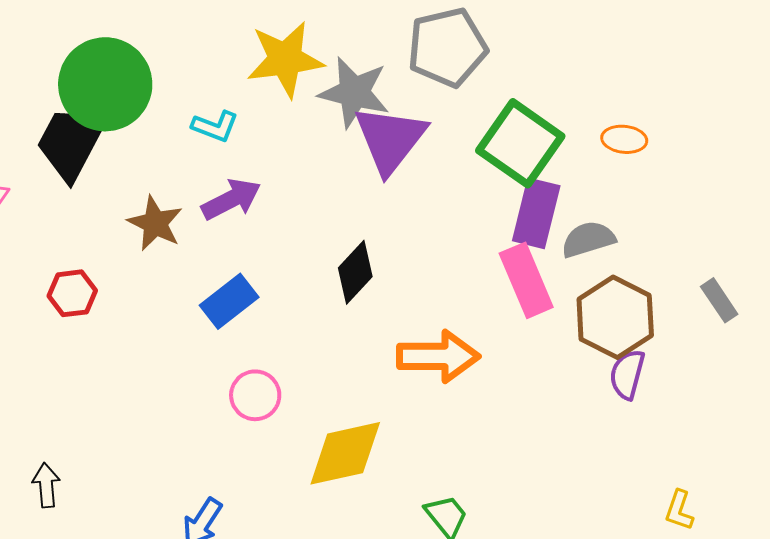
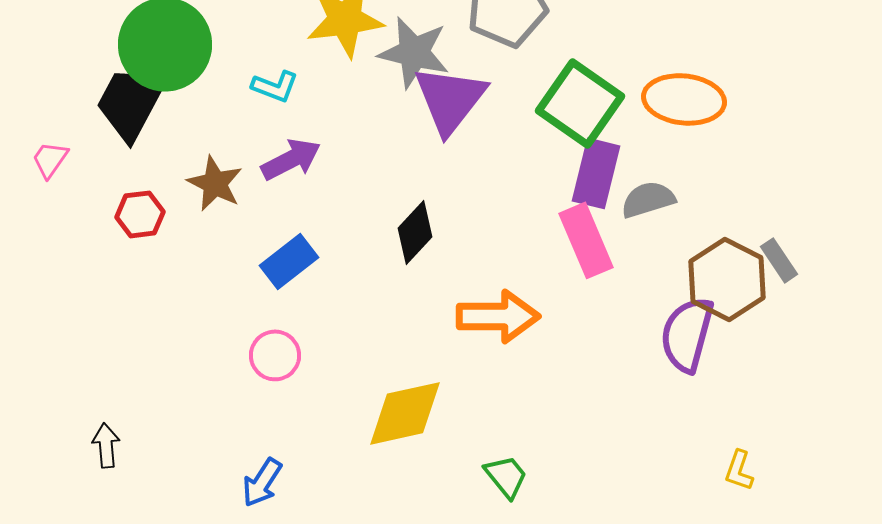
orange ellipse: (624, 139) -> (684, 99), size x1.8
red hexagon: (72, 293) -> (140, 214), moved
brown hexagon: (615, 317) -> (727, 279), moved
purple semicircle: (627, 374) -> (687, 334), size x1.5
pink circle: (255, 395) -> (275, 355), moved

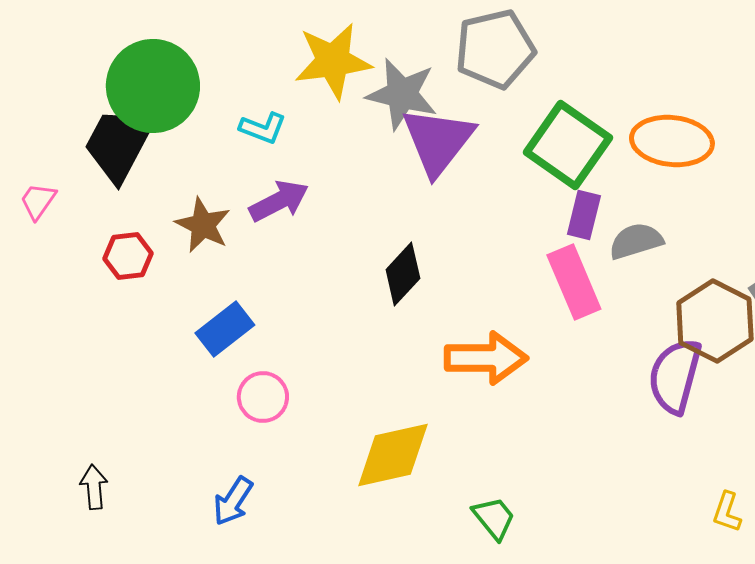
purple rectangle: (596, 173) -> (584, 215), size x0.7
blue rectangle: (289, 261) -> (225, 329), moved
blue arrow: (262, 482) -> (233, 501), moved

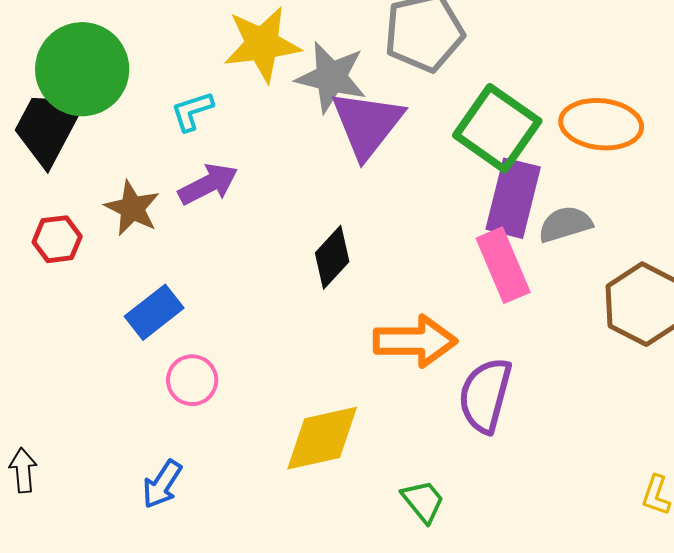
cyan L-shape: (263, 128) -> (192, 111), turned 141
purple rectangle: (584, 215) -> (513, 198), size x1.6
purple semicircle: (675, 376) -> (485, 395), moved

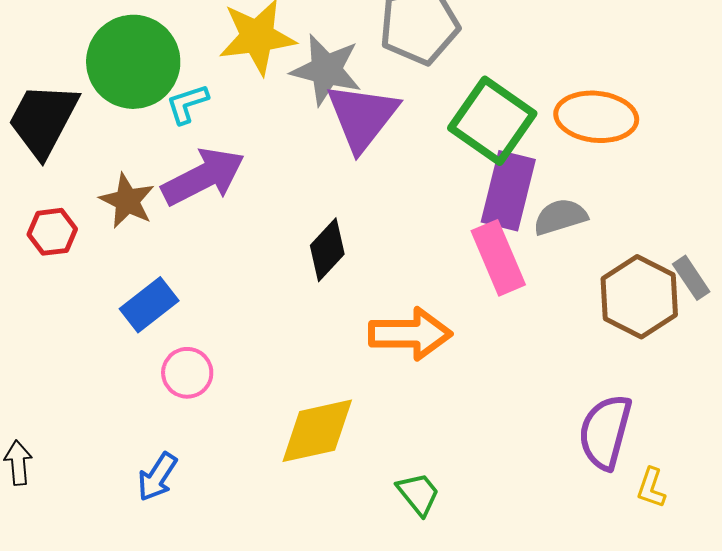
green circle: (82, 69) -> (133, 62), moved
purple arrow: (208, 184) -> (203, 177), size x1.4
purple semicircle: (485, 395) -> (605, 432), moved

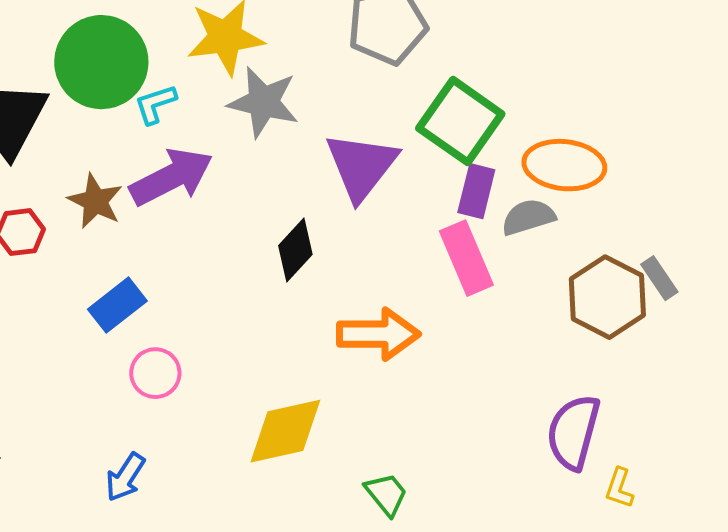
gray star: (326, 70) -> (263, 102), moved
purple triangle: (362, 117) -> (361, 166), moved
orange ellipse: (596, 117) -> (564, 165), moved
purple rectangle: (508, 191) -> (476, 191), size x0.7

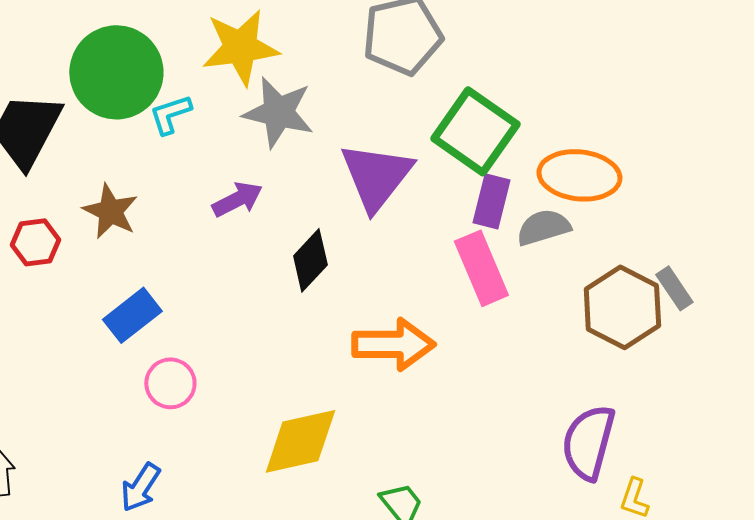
purple arrow: (171, 177) -> (237, 199), moved, size x0.6

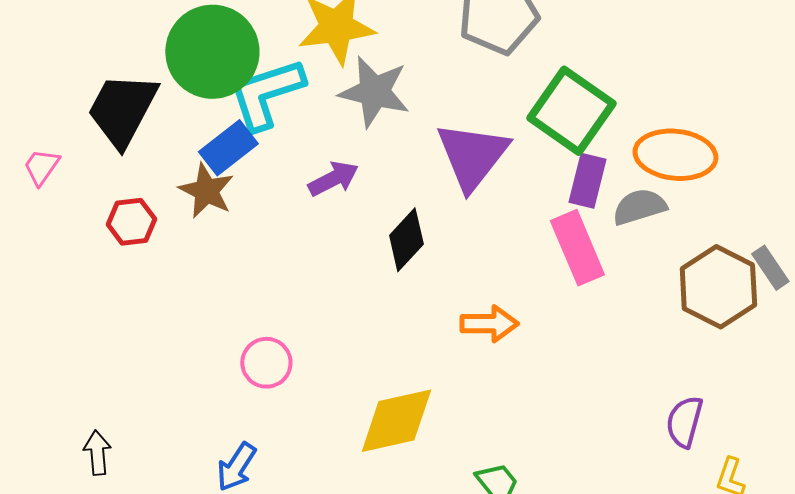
cyan L-shape: (170, 114) -> (266, 94), size x1.8
blue rectangle: (132, 315) -> (228, 148), moved
orange arrow: (393, 344) -> (489, 324), size x0.7
purple semicircle: (588, 442) -> (684, 422), size x0.7

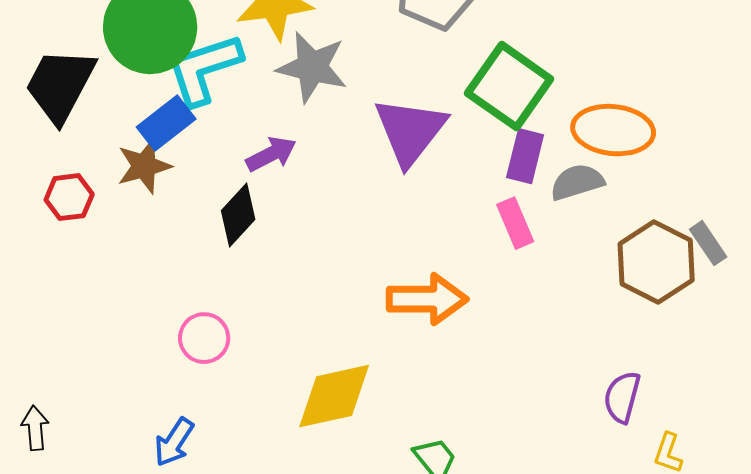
brown star: (206, 191) -> (144, 166), turned 30
black diamond: (406, 240) -> (238, 215), moved
pink rectangle: (577, 248) -> (515, 223), size x0.7
orange arrow: (489, 324) -> (427, 299), size x1.4

